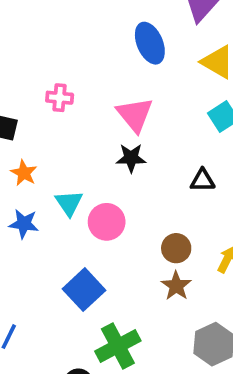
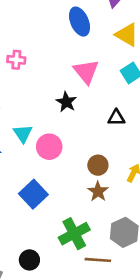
pink triangle: (135, 115) -> (86, 72), moved
black star: (131, 158) -> (66, 102), turned 30
green cross: (118, 346) -> (74, 234), moved

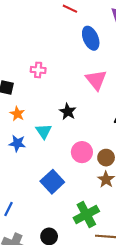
black star: (66, 102) -> (68, 112), moved
pink circle: (49, 147) -> (82, 152), moved

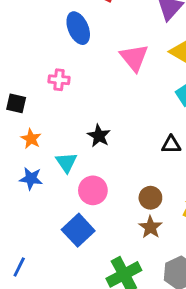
blue ellipse: (91, 38) -> (78, 28), moved
pink triangle: (96, 80) -> (134, 58), moved
pink circle: (82, 152) -> (93, 190), moved

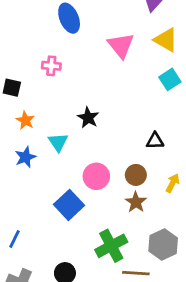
black triangle: (171, 145) -> (155, 141), moved
blue star: (31, 179) -> (25, 157), turned -30
pink circle: (93, 190) -> (96, 176), moved

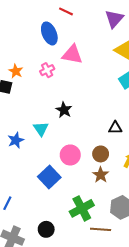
pink triangle: (121, 45) -> (72, 54), moved, turned -40
pink cross: (51, 66) -> (47, 70), moved, turned -32
orange star: (25, 120) -> (16, 71), moved

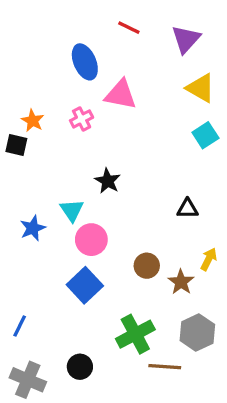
red line: (66, 11) -> (129, 28), moved
brown circle: (101, 154) -> (147, 266), moved
pink circle: (70, 155) -> (91, 240), moved
brown star: (101, 175) -> (181, 282), moved

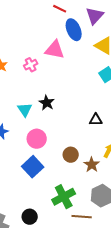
blue ellipse: (85, 62) -> (74, 30), moved
cyan triangle: (72, 210) -> (25, 110), moved

